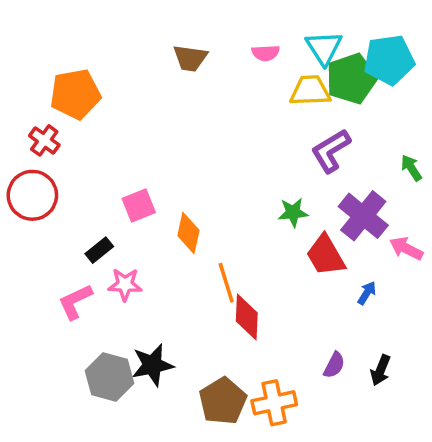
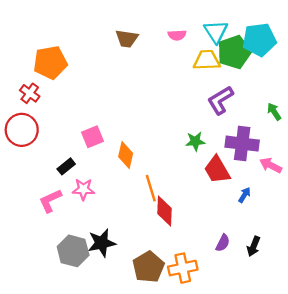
purple cross: (363, 216) -> (242, 144), turned -32

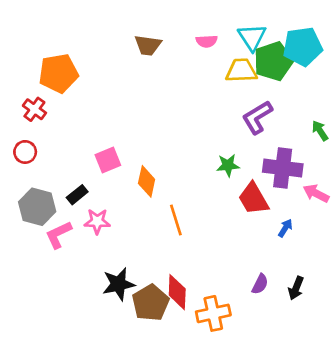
red circle: (22, 130) -> (25, 152), size x0.6
red diamond: (164, 211) -> (177, 292), moved
gray hexagon: (73, 251) -> (37, 207), moved
brown pentagon: (148, 267) -> (151, 303), moved

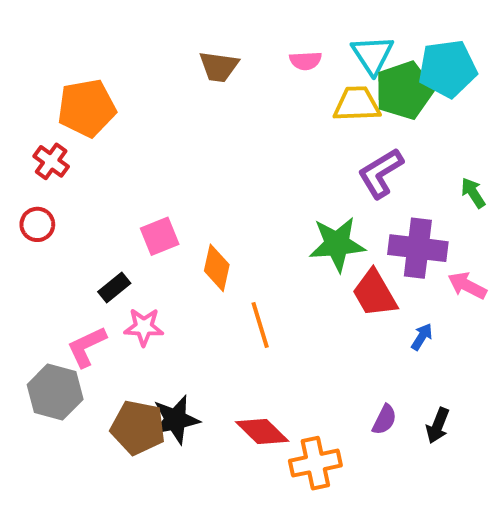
green star: (228, 165) -> (337, 244), size x1.6
gray hexagon: (37, 207) -> (55, 392), moved
red diamond: (177, 292) -> (262, 431), turned -48
brown pentagon: (151, 303) -> (138, 428), moved, turned -30

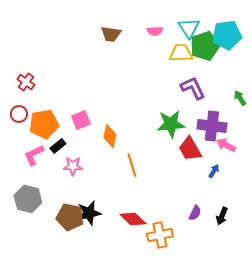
orange pentagon: (87, 108) -> (44, 124), moved
purple L-shape: (380, 173) -> (193, 88), turned 96
pink arrow: (467, 286) -> (226, 145), moved
pink L-shape: (87, 347) -> (34, 155), moved

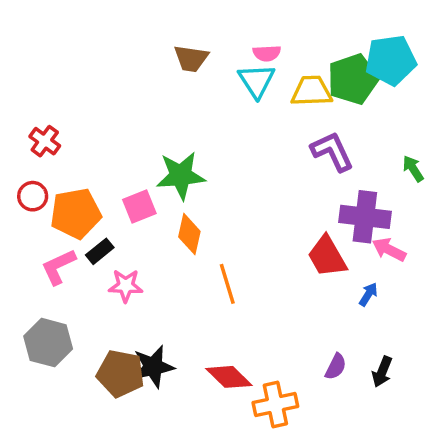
cyan triangle: (189, 28) -> (256, 81), moved
green star: (171, 124) -> (181, 176), moved

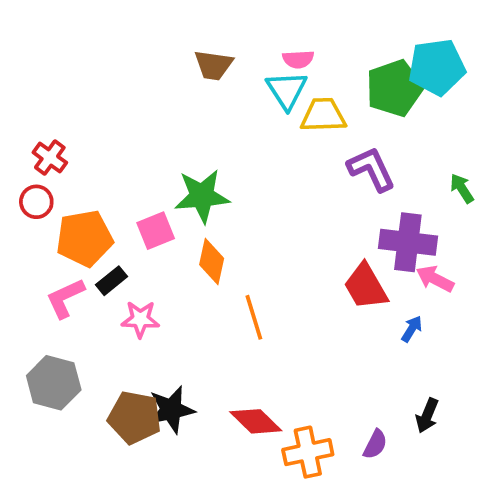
yellow trapezoid: (312, 91) -> (323, 115), moved
red circle: (33, 196) -> (36, 202), moved
purple semicircle: (336, 367) -> (375, 444), moved

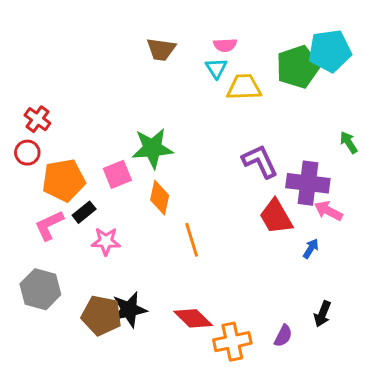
cyan triangle: (287, 90) -> (216, 68), size x0.7
purple L-shape: (371, 169) -> (260, 161), moved

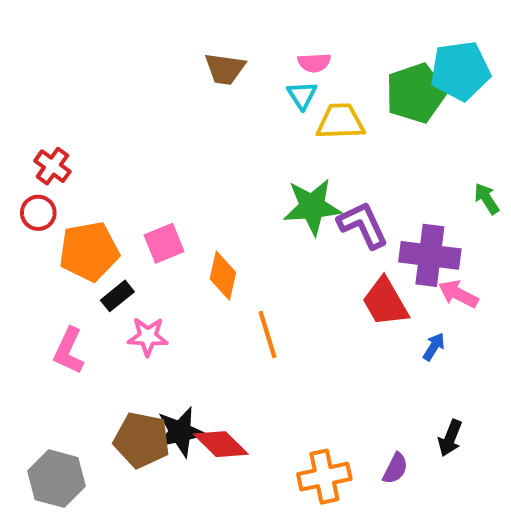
green star: (152, 148) -> (312, 207), moved
pink L-shape: (49, 225) -> (69, 351), moved, turned -40
gray hexagon: (40, 289) -> (57, 479), moved
red diamond: (193, 318) -> (221, 444), moved

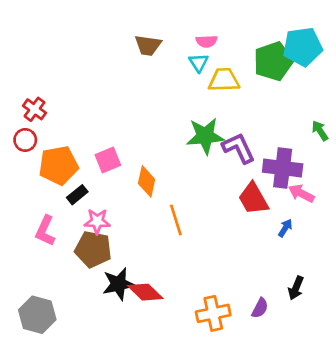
brown pentagon: (142, 440) -> (93, 249), moved

